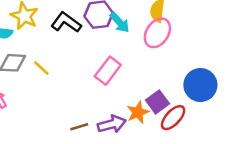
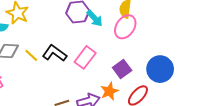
black L-shape: (66, 22) -> (54, 53), moved
purple square: (157, 102) -> (122, 69), moved

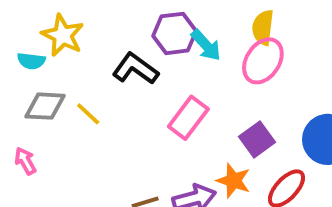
black L-shape: (54, 53) -> (135, 69), moved
orange star: (109, 91) -> (233, 181), turned -30

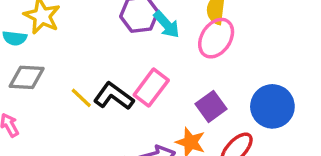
black L-shape: (135, 69) -> (114, 96), moved
yellow line: (88, 114) -> (81, 98), moved

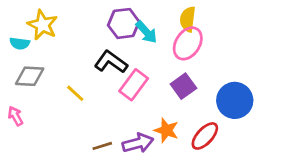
black L-shape: (114, 96) -> (111, 62), moved
purple square: (211, 106) -> (183, 86), moved

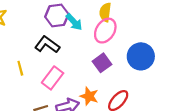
pink rectangle: (134, 85) -> (53, 78), moved
yellow line: (75, 93) -> (20, 68), turned 32
blue circle: (235, 100) -> (141, 56), moved

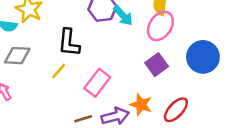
black L-shape: (47, 45) -> (69, 43), moved, turned -120
yellow line: (20, 68) -> (59, 71), turned 56

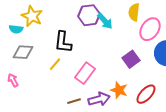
pink ellipse: (160, 26) -> (150, 29), moved

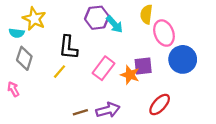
pink ellipse: (150, 29) -> (164, 33), turned -55
gray diamond: (23, 52) -> (24, 58), turned -75
purple square: (131, 59) -> (143, 66), turned 30
pink rectangle: (85, 73) -> (104, 68), moved
orange star: (119, 90) -> (130, 75), moved

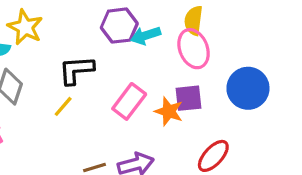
cyan arrow: (114, 24) -> (146, 35), turned 114
pink ellipse: (164, 33) -> (194, 49), moved
black L-shape: (68, 47) -> (76, 70), turned 80

